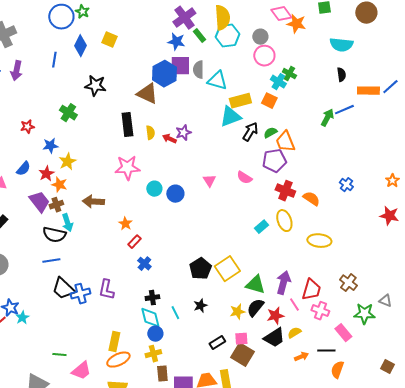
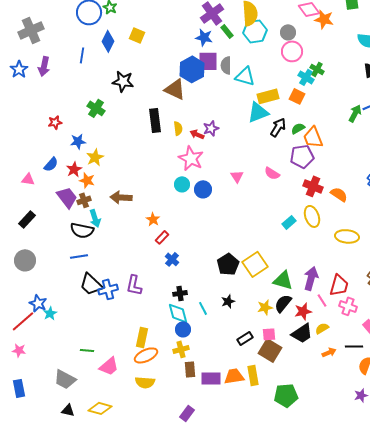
pink star: (127, 168) -> (191, 158), moved, turned 30

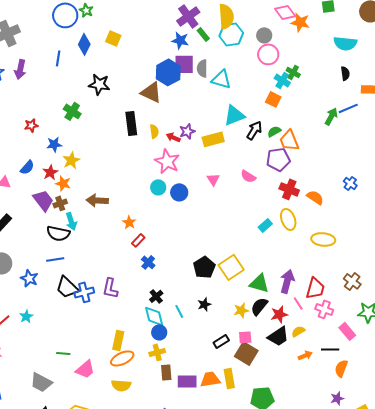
yellow rectangle: (268, 96) -> (213, 139), moved
black cross: (180, 293) -> (156, 296), turned -32
blue star: (38, 303) -> (29, 278), moved

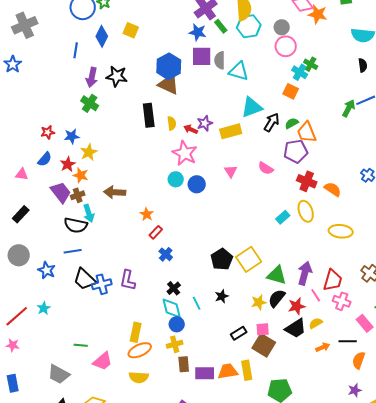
purple arrow: (20, 69) -> (92, 77), moved
blue hexagon: (168, 72) -> (169, 66), moved
red star: (31, 125) -> (48, 132), moved

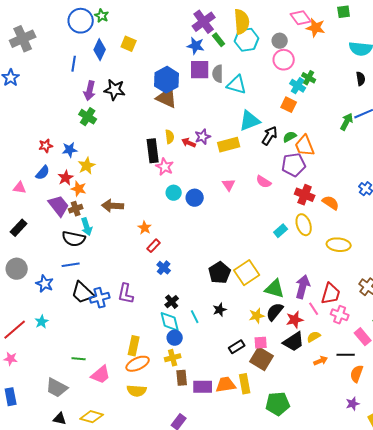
black rectangle: (149, 115) -> (153, 151), moved
pink star: (185, 153) -> (165, 167), moved, size x0.7

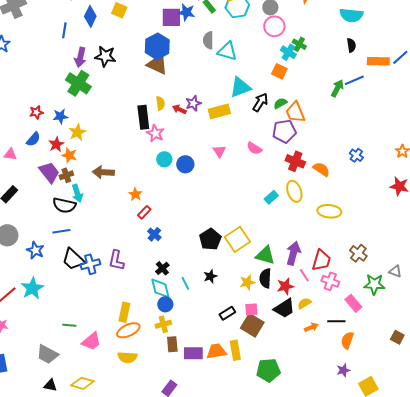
purple square: (200, 70) -> (171, 17), moved
green cross: (88, 117) -> (78, 83), size x1.4
black semicircle: (275, 312) -> (265, 278), turned -36
cyan star: (42, 322) -> (32, 288), size x1.6

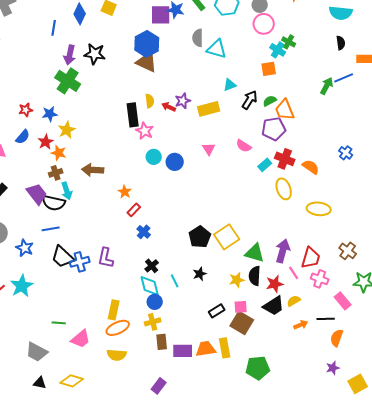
orange square: (279, 71) -> (269, 69), turned -35
cyan triangle: (240, 87) -> (230, 85), size x0.6
purple trapezoid: (49, 172) -> (37, 194), moved
cyan rectangle: (271, 197) -> (265, 165), moved

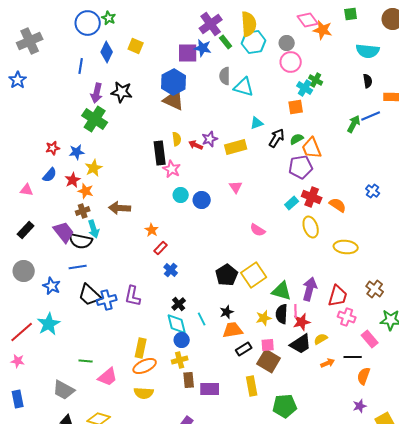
pink semicircle: (244, 146) -> (258, 230), moved
pink line: (294, 273) -> (296, 311), moved, turned 32
orange trapezoid: (206, 349) -> (233, 330), moved

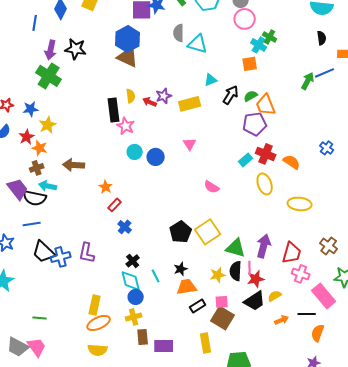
cyan arrow: (94, 229) -> (48, 186), turned 120
pink rectangle: (370, 339) -> (324, 296), size x1.4
pink trapezoid: (108, 377) -> (37, 347), moved, turned -85

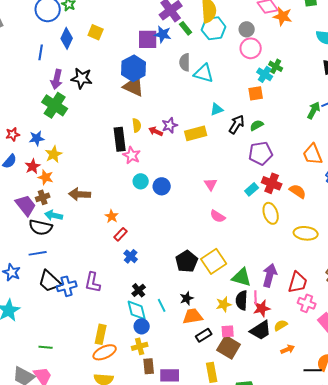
orange trapezoid: (266, 105) -> (313, 154), moved
pink triangle: (190, 144) -> (211, 184), moved
purple trapezoid: (18, 189) -> (26, 205), moved
black line: (307, 314) -> (313, 370), moved

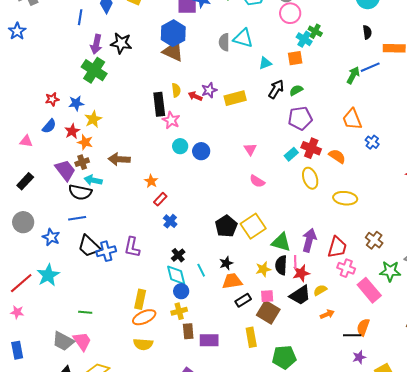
gray semicircle: (185, 62) -> (224, 42), moved
cyan triangle: (217, 109) -> (265, 63), moved

